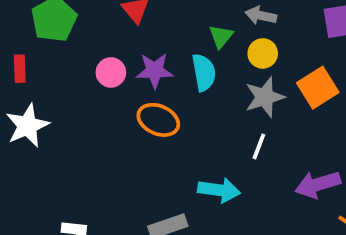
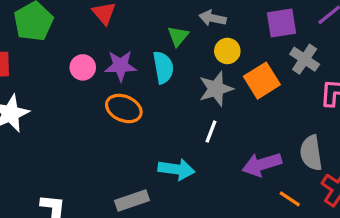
yellow circle: (263, 53) -> (227, 51), moved

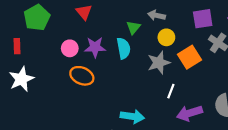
orange ellipse: (124, 108) -> (82, 76), moved
white line: (211, 131) -> (171, 91), moved

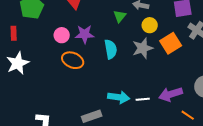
cyan semicircle: (124, 48) -> (111, 49), moved
white line: (171, 91) -> (143, 99), moved, turned 64

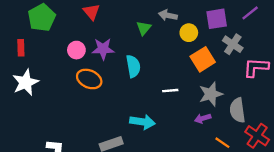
yellow circle: (150, 25) -> (189, 33), moved
gray star: (143, 48) -> (211, 94), moved
purple arrow: (171, 94) -> (203, 118), size x0.6
white line: (143, 99) -> (170, 91), moved

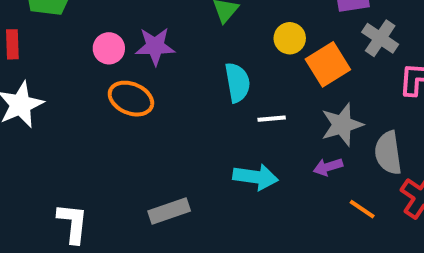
yellow circle: (189, 33) -> (290, 38), moved
cyan semicircle: (133, 66) -> (237, 82), moved
cyan arrow: (142, 122) -> (256, 177), moved

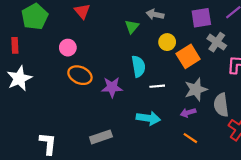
purple star: (155, 46) -> (112, 87), moved
orange line: (362, 209) -> (190, 138), moved

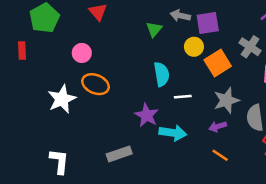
purple square: (201, 18) -> (208, 23), moved
white star: (19, 78) -> (62, 99), moved
purple star: (112, 87) -> (147, 115), moved, turned 30

